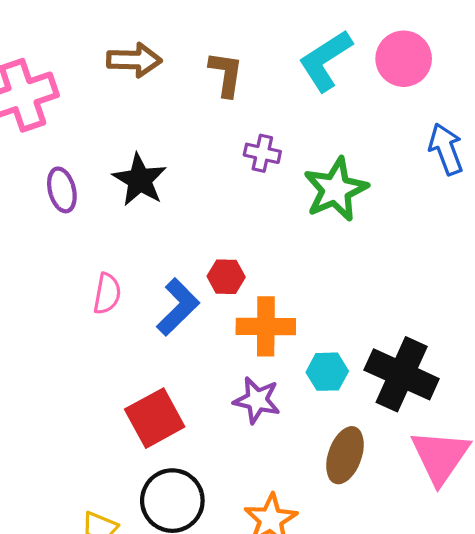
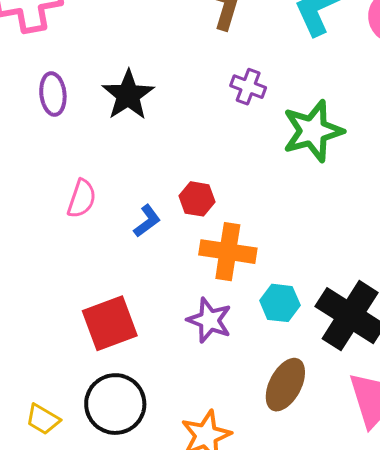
blue L-shape: (178, 307) -> (147, 221), size x0.6

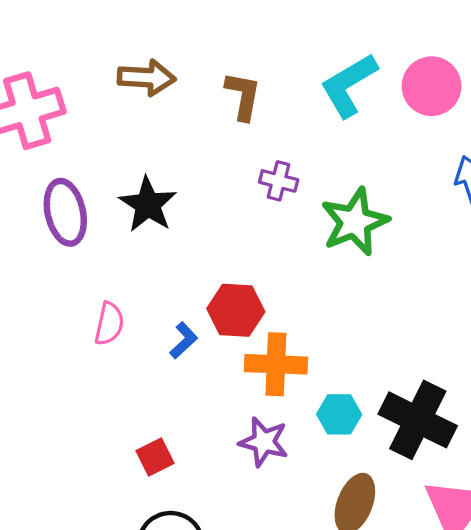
purple ellipse: (53, 94) -> (65, 212), size x1.4
red hexagon: (197, 199) -> (236, 310), size x1.4
red square: (110, 323) -> (155, 457), size x0.6

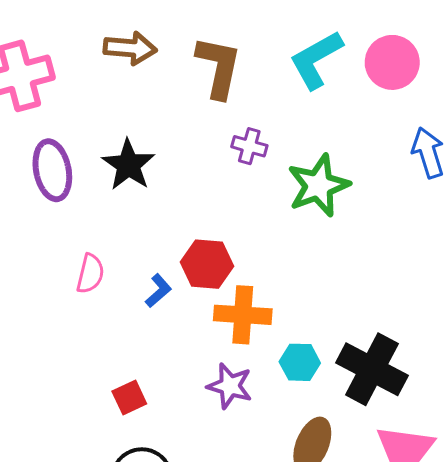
brown L-shape: (243, 96) -> (219, 67), size x1.4

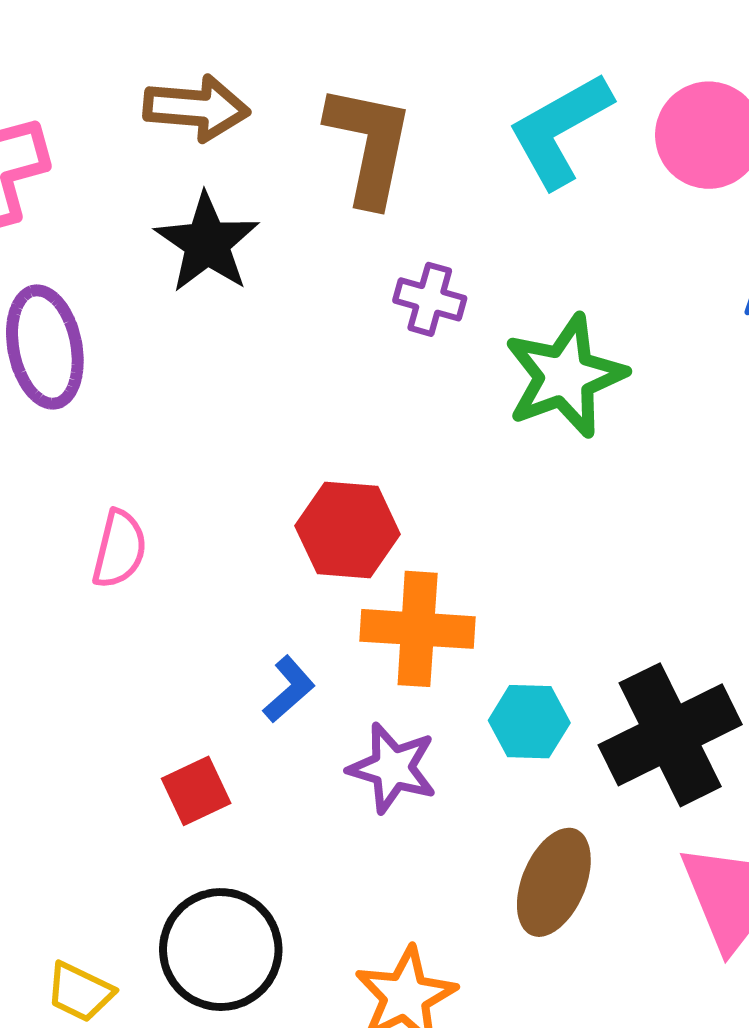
black star: (128, 165) -> (207, 243), moved
blue L-shape: (158, 291) -> (289, 689), moved
black cross: (372, 369) -> (670, 735), turned 36

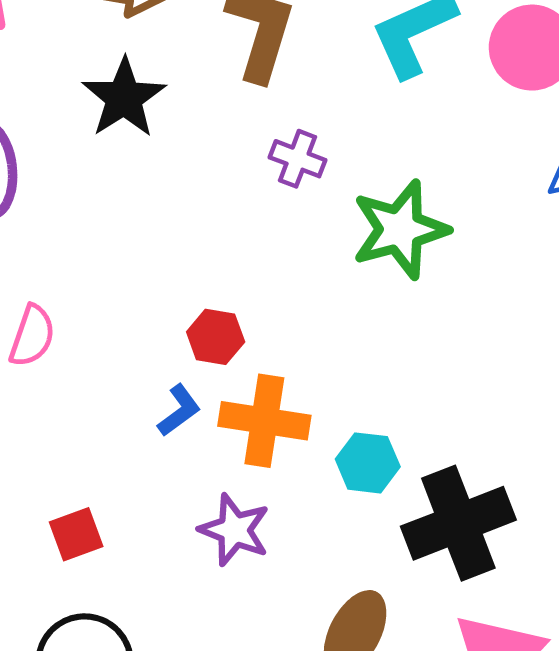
red hexagon: (348, 530) -> (216, 337), size x0.7
blue L-shape: (289, 689) -> (179, 410), moved
cyan hexagon: (529, 722) -> (368, 463), moved

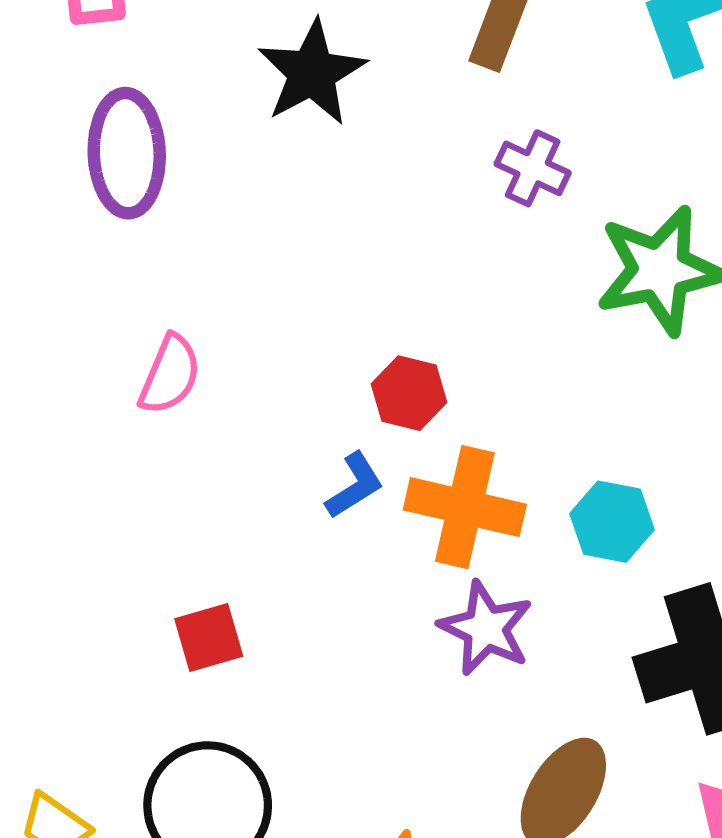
cyan hexagon: (368, 463) -> (612, 522), moved
purple star: (234, 530) -> (486, 628), moved

